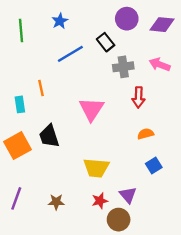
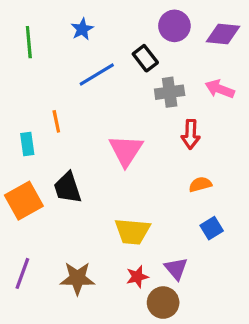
brown star: (56, 202) -> (77, 278), size x1.5

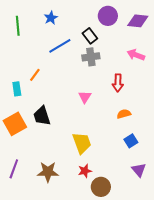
gray cross: (170, 92) -> (91, 57), moved
orange line: (56, 121) -> (35, 75), turned 48
pink triangle: (126, 150) -> (85, 97), moved, size x0.6
yellow trapezoid: (132, 231) -> (82, 143), turned -115
purple triangle: (176, 269) -> (139, 170), moved

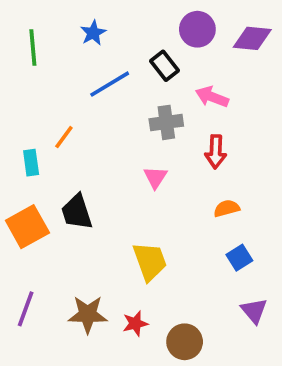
pink arrow: (136, 55) -> (212, 97), moved
gray cross: (91, 57) -> (166, 122), moved
red star: (85, 171) -> (135, 323), moved

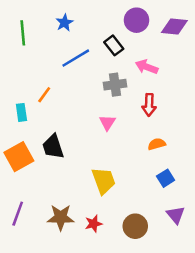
brown circle: (185, 342) -> (135, 226), moved

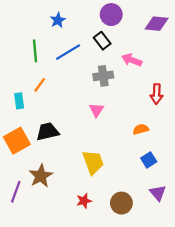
purple circle: (137, 20) -> (111, 15), moved
green line: (23, 33) -> (35, 51), moved
red arrow: (149, 105) -> (157, 94), moved
black trapezoid: (53, 147) -> (48, 132), turned 95
brown star: (61, 217) -> (41, 176), moved, turned -30

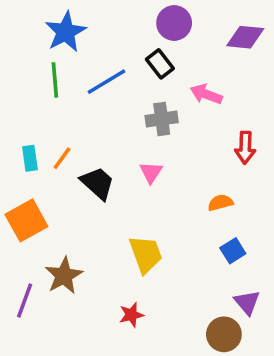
blue star: (58, 20) -> (66, 32), moved, size x1.6
orange line: (40, 85) -> (62, 158), moved
black trapezoid: (48, 132) -> (98, 183), moved, turned 55
brown circle: (121, 203) -> (224, 334), moved

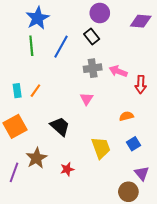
blue line: (106, 82) -> (61, 47), turned -30
pink arrow: (206, 94) -> (118, 71), moved
black trapezoid: (98, 183) -> (60, 126), moved
yellow trapezoid: (146, 254) -> (101, 148), moved
red star: (131, 315) -> (67, 169), moved

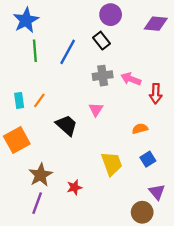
blue star: (37, 18) -> (26, 20), moved
black trapezoid: (60, 126) -> (67, 125), moved
purple line: (14, 172) -> (37, 203), moved

